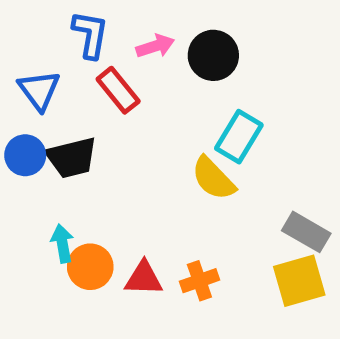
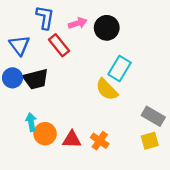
orange cross: (199, 281) -> (100, 141), turned -36
yellow square: (299, 281) -> (150, 141), size x0.7

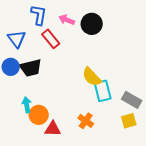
pink arrow: (78, 23) -> (67, 20), turned -140
cyan rectangle: (120, 69) -> (103, 91), moved, turned -45
red triangle: (72, 140) -> (53, 129), moved

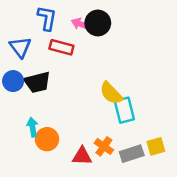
black circle: (92, 24) -> (98, 23), moved
red rectangle: (51, 39) -> (61, 47), turned -36
gray rectangle: (132, 100) -> (132, 154), moved, turned -48
red triangle: (53, 129) -> (82, 156), moved

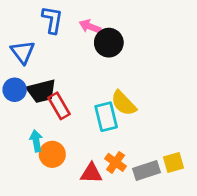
black circle: (98, 23) -> (109, 43), moved
red rectangle: (61, 47) -> (59, 106), moved, turned 45
cyan rectangle: (124, 110) -> (106, 117), moved

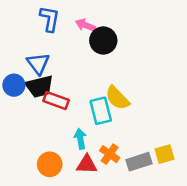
blue triangle: (23, 52) -> (38, 63), moved
red rectangle: (59, 106) -> (56, 100), turned -40
cyan arrow: (36, 141) -> (80, 139), moved
orange circle: (52, 154) -> (50, 164), moved

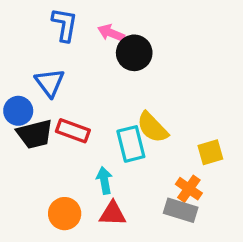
black trapezoid: (39, 86) -> (35, 134), moved
orange cross: (110, 154) -> (189, 189), moved
yellow square: (165, 154) -> (210, 152), moved
gray rectangle: (139, 162) -> (181, 210), turned 35

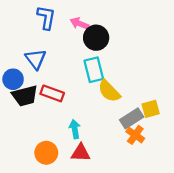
cyan rectangle: (131, 144) -> (94, 70), moved
gray rectangle: (181, 210) -> (132, 118), moved, turned -50

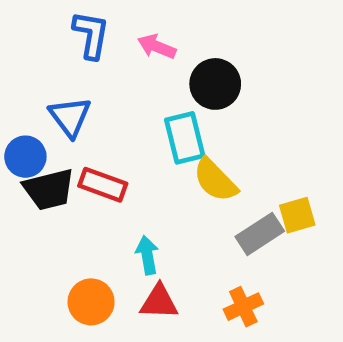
black circle: (96, 38) -> (215, 84), moved
orange cross: (135, 135) -> (243, 307), moved, turned 30

